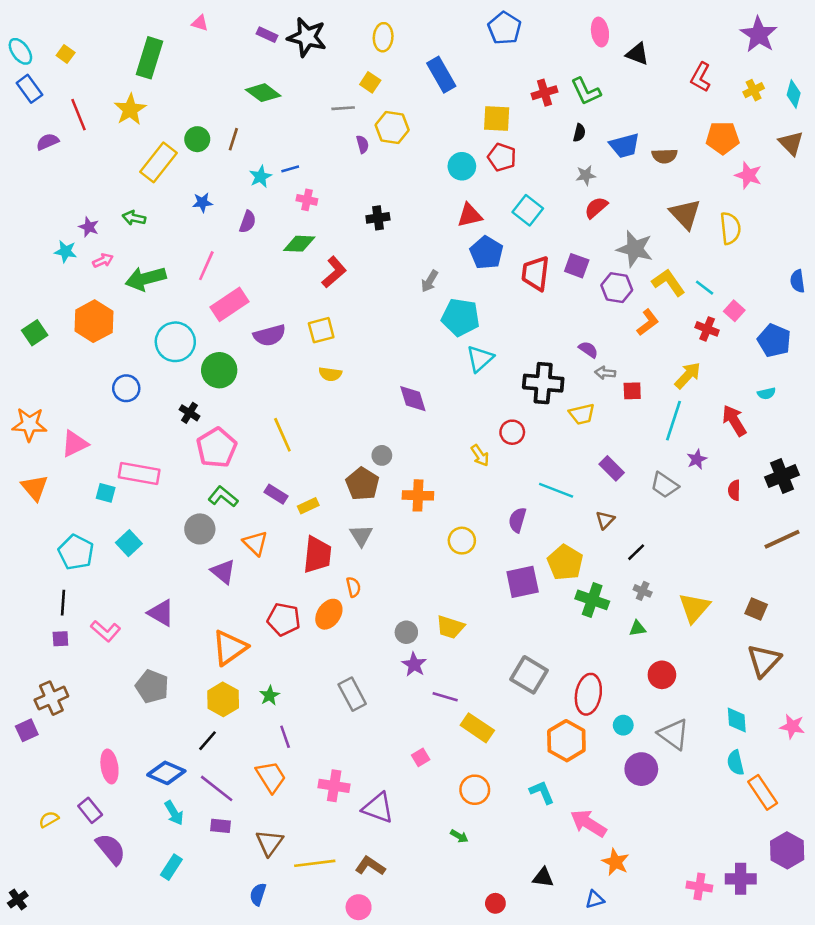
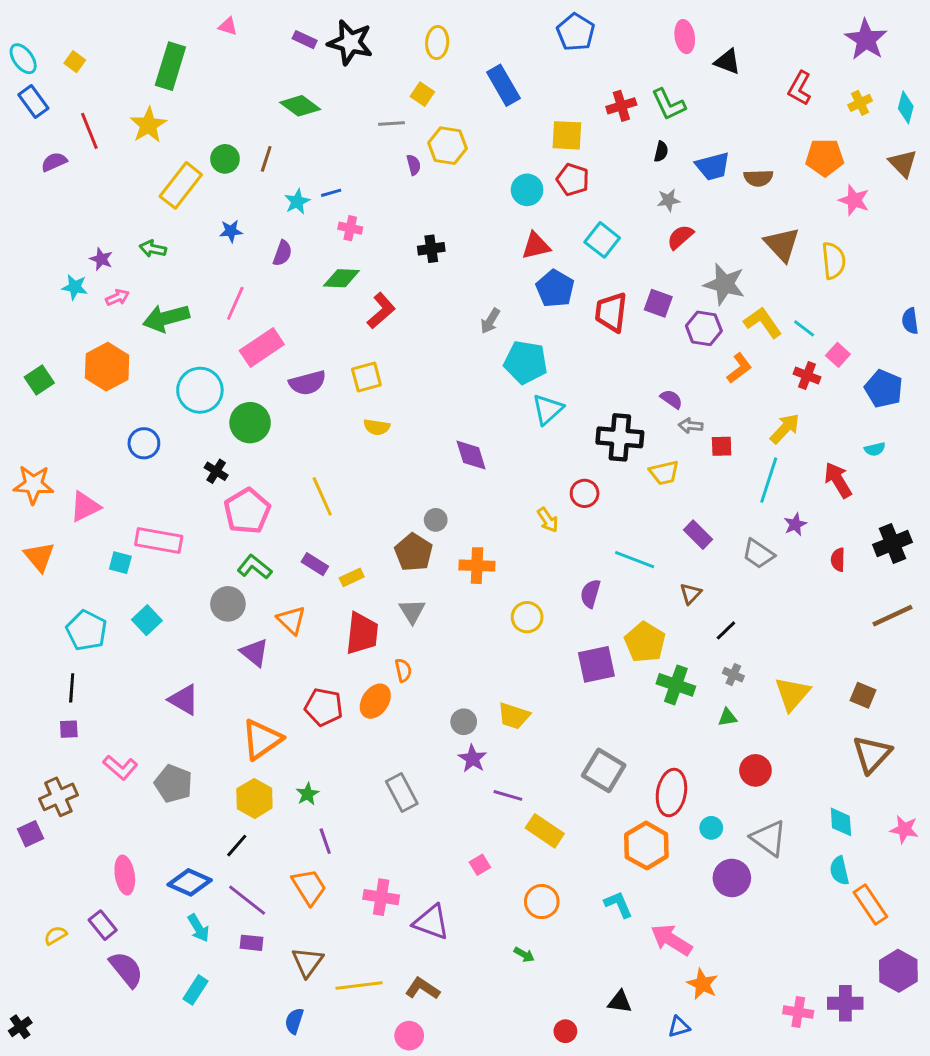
pink L-shape: (106, 631) -> (120, 767), moved

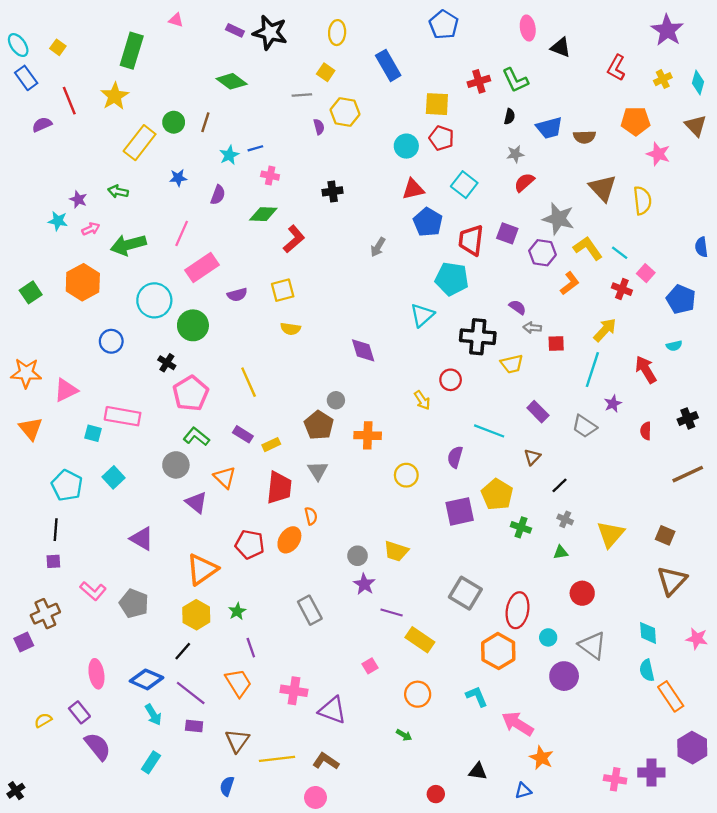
cyan pentagon: (526, 362) -> (452, 279), moved
purple semicircle: (307, 383) -> (237, 295), size x0.7
black cross: (892, 543) -> (688, 418), size x0.7
green cross: (676, 685) -> (521, 527), size x0.7

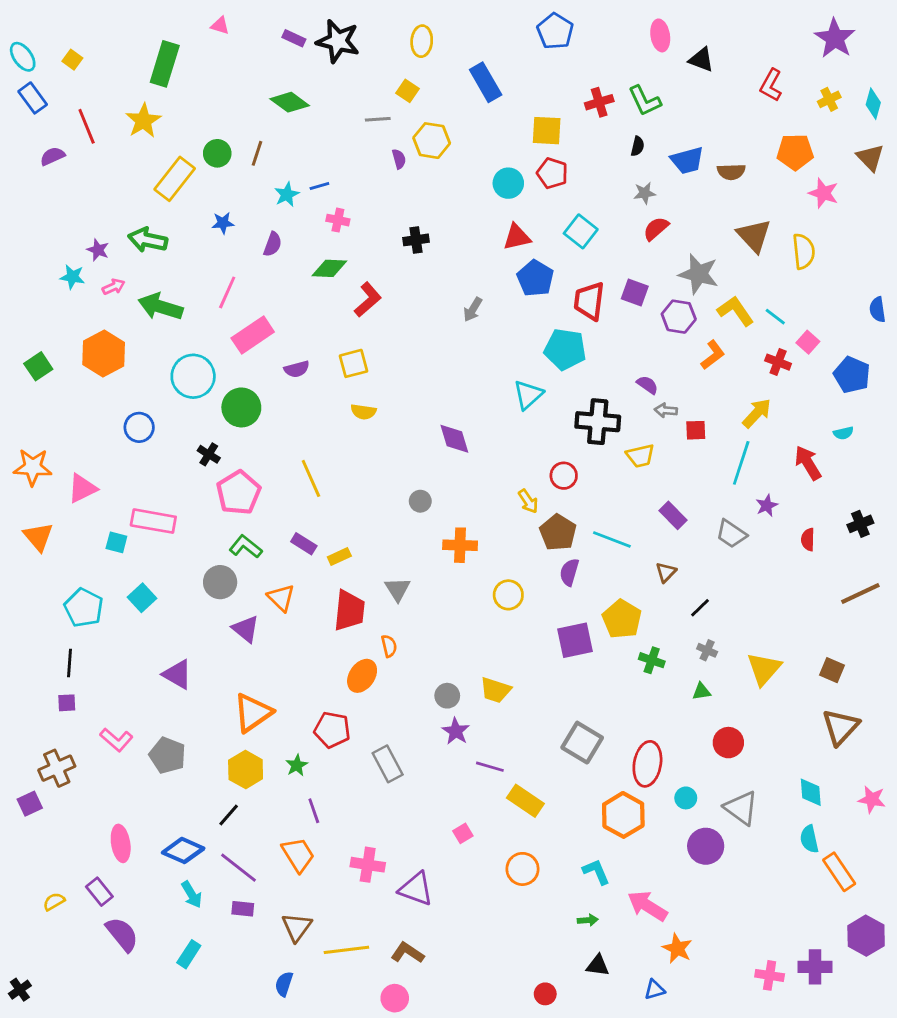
green arrow: (118, 191) -> (148, 240), size x1.5
green arrow: (128, 245) -> (160, 307), turned 32
brown pentagon: (319, 425) -> (558, 532), moved
red pentagon: (250, 544) -> (332, 730), moved
green arrow: (404, 735) -> (588, 920), moved, turned -35

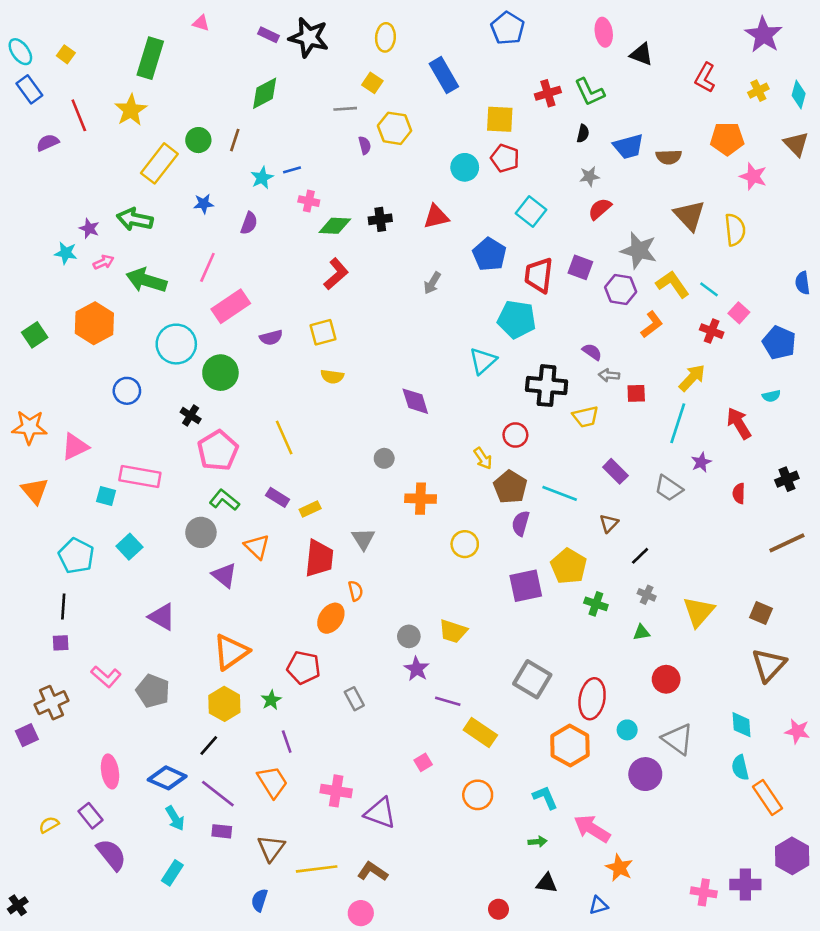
green diamond: (290, 102) -> (265, 93), turned -64
red triangle: (517, 237) -> (436, 217), moved
green diamond: (329, 268) -> (335, 226), moved
gray rectangle: (388, 764) -> (354, 699), size x0.7

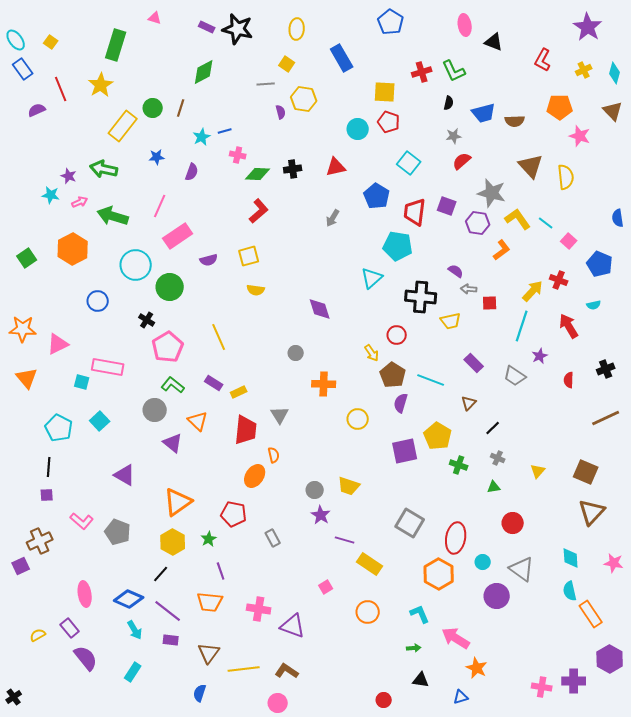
red cross: (712, 331) -> (559, 280), moved
yellow triangle: (699, 612) -> (538, 471), size x0.6
brown square: (761, 613) -> (586, 472), size x1.4
orange trapezoid: (272, 782) -> (210, 602), turned 128

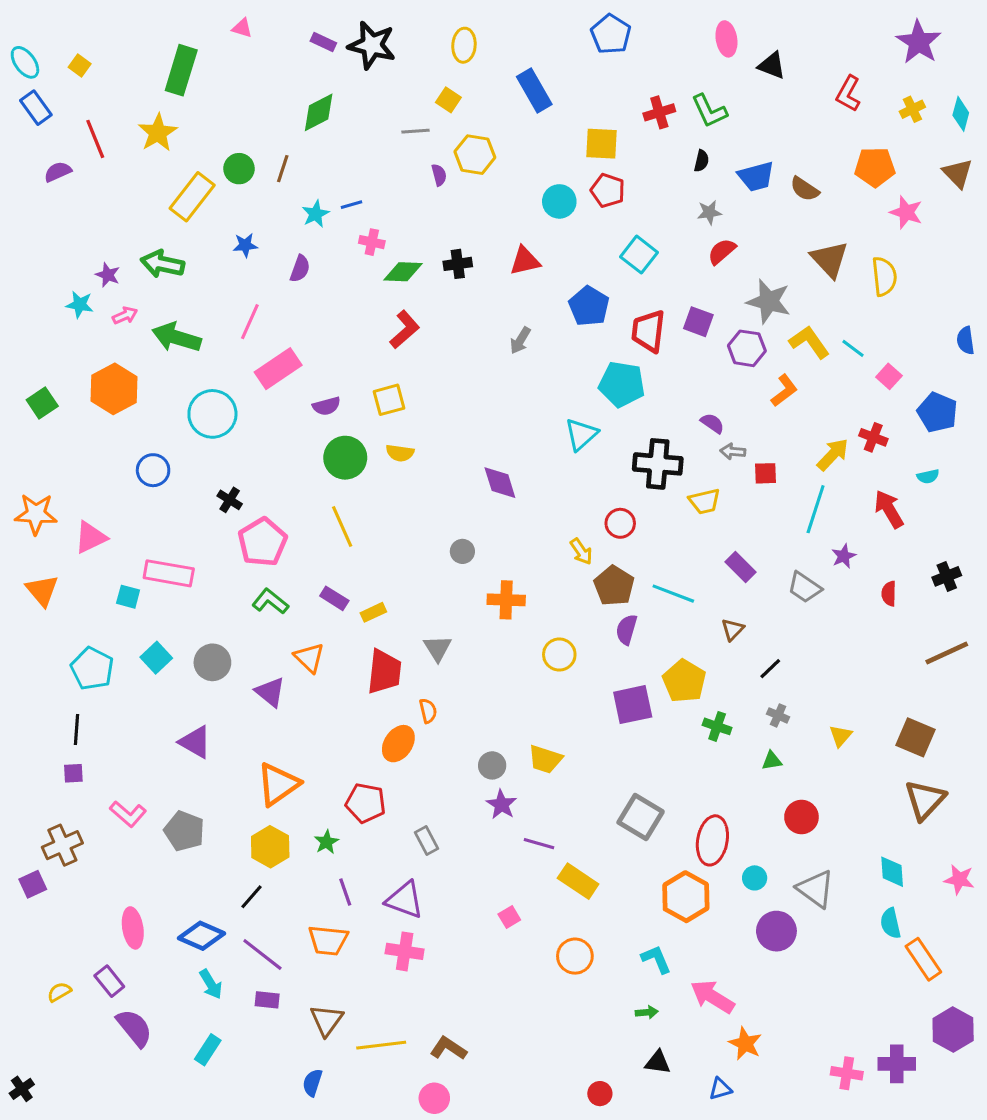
brown semicircle: (515, 121) -> (805, 189), turned 36
green circle: (170, 287) -> (345, 458), moved
gray circle: (155, 410) -> (212, 662), moved
purple triangle: (293, 626) -> (405, 900), moved

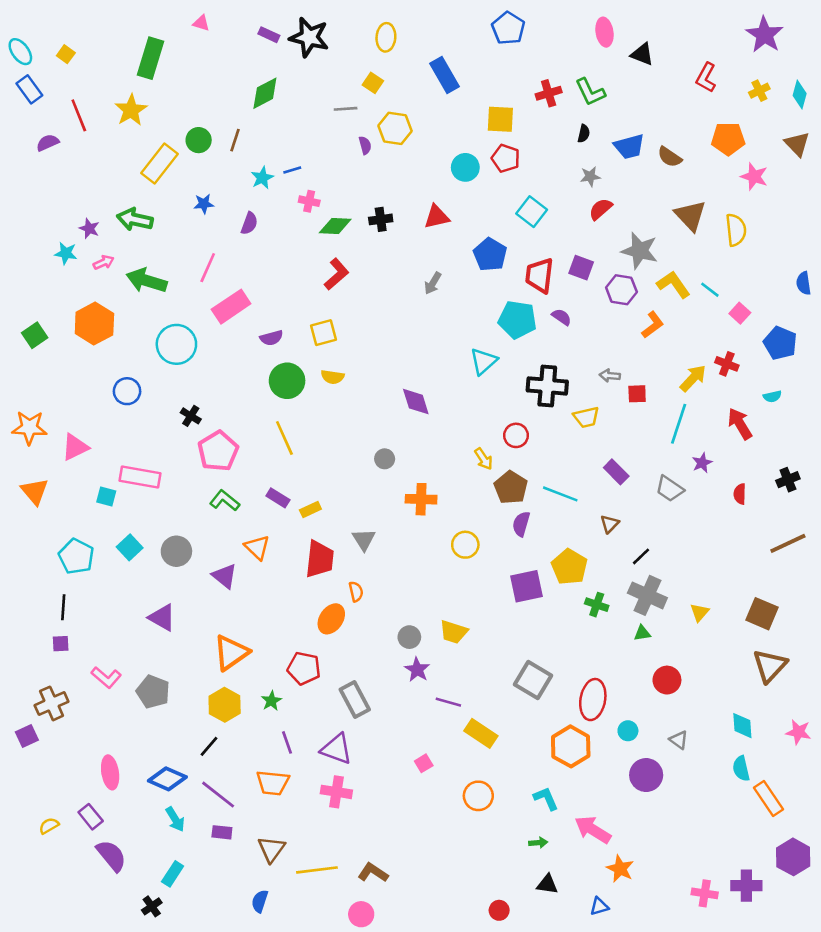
purple semicircle: (712, 423) -> (562, 317), moved
gray cross: (778, 715) -> (647, 595), size x2.0
gray rectangle: (426, 840) -> (355, 700), size x1.5
gray triangle: (816, 889) -> (679, 740), size x0.6
black cross: (22, 1089) -> (152, 906), moved

